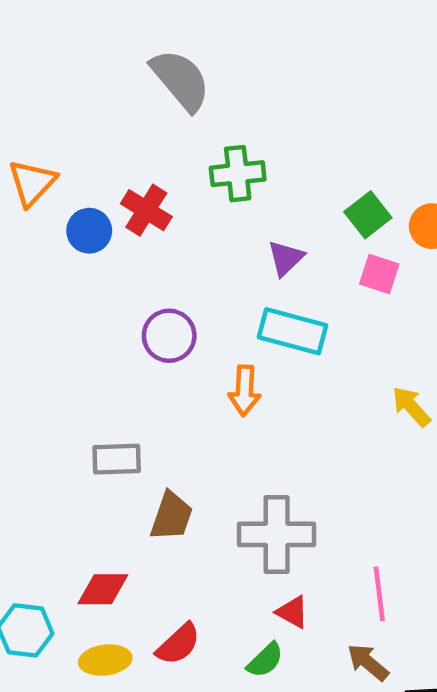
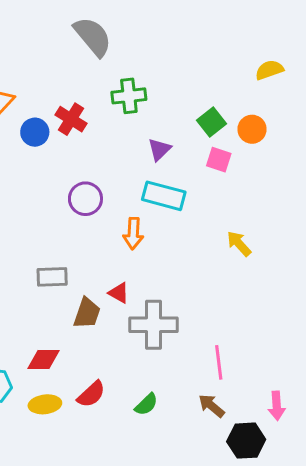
red triangle: (293, 612) -> (119, 293), moved

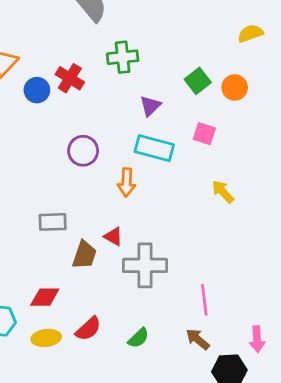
pink square: (219, 160) -> (204, 134), moved

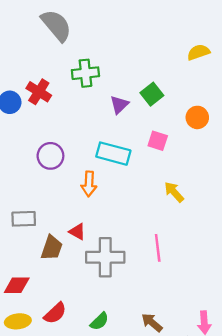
orange circle: (235, 87) -> (197, 117), moved
purple triangle: (150, 106) -> (119, 105), moved
pink line: (204, 300) -> (158, 248), moved

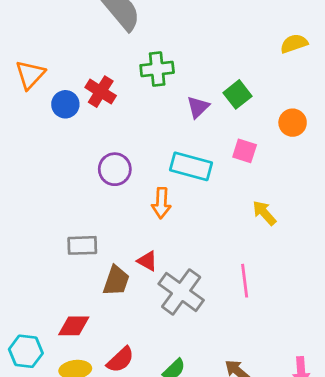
gray cross: (105, 257) -> (181, 292), turned 36

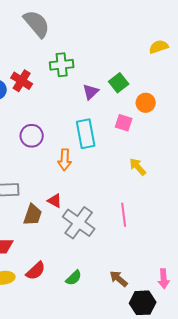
orange circle: (293, 123) -> (146, 103), moved
cyan rectangle: (191, 166) -> (86, 134), turned 64

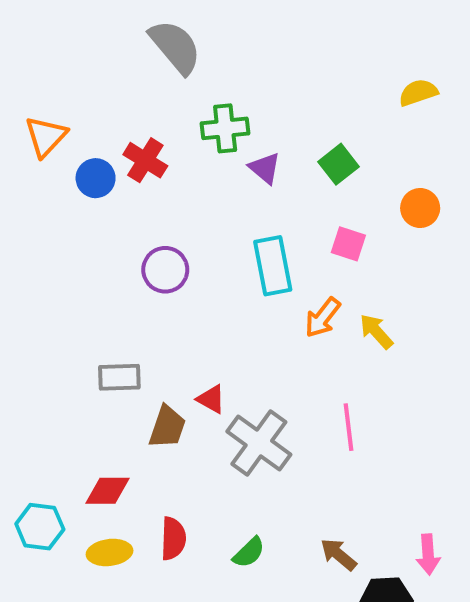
purple triangle: (91, 92) -> (265, 168), moved, turned -36
orange circle: (146, 103) -> (420, 208), moved
orange arrow: (65, 160) -> (323, 318), moved, turned 35
red semicircle: (36, 271) -> (173, 539), turned -45

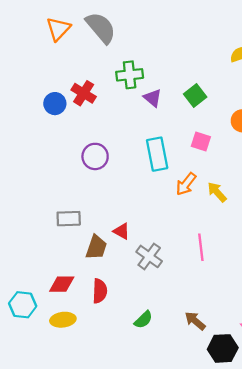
orange triangle: (46, 136) -> (58, 29), moved
gray cross: (259, 443) -> (149, 256), size x0.7
red semicircle: (173, 539) -> (100, 291), moved

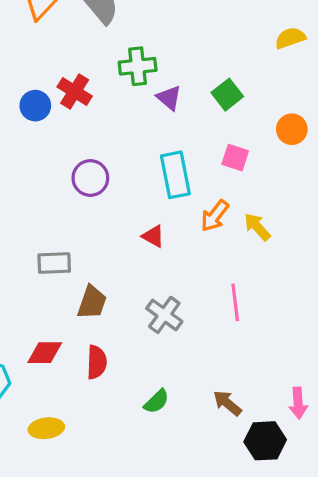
red triangle: (122, 231) -> (153, 236), moved
yellow ellipse: (63, 320) -> (46, 428), moved

